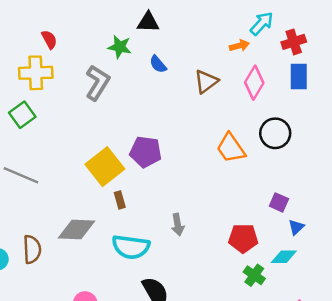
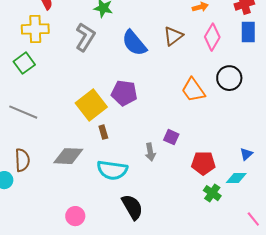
blue semicircle: (158, 64) -> (134, 43), moved, size x1.8
purple square: (279, 202) -> (171, 137), moved
brown semicircle: (32, 249) -> (22, 160), moved

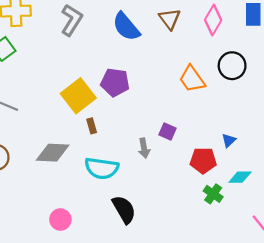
brown triangle: (173, 36) -> (170, 19), turned -30
blue triangle: (246, 154) -> (229, 140), moved

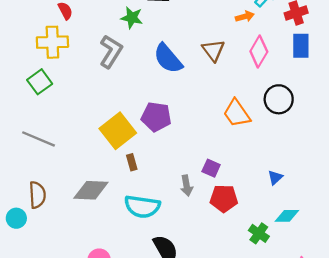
red pentagon: (203, 160) -> (224, 198), moved

